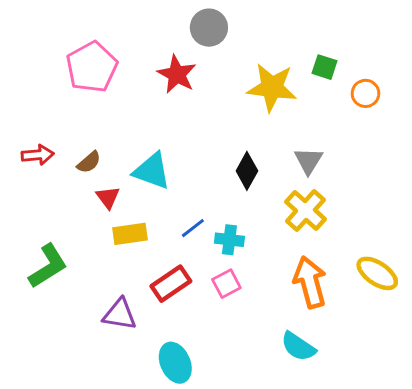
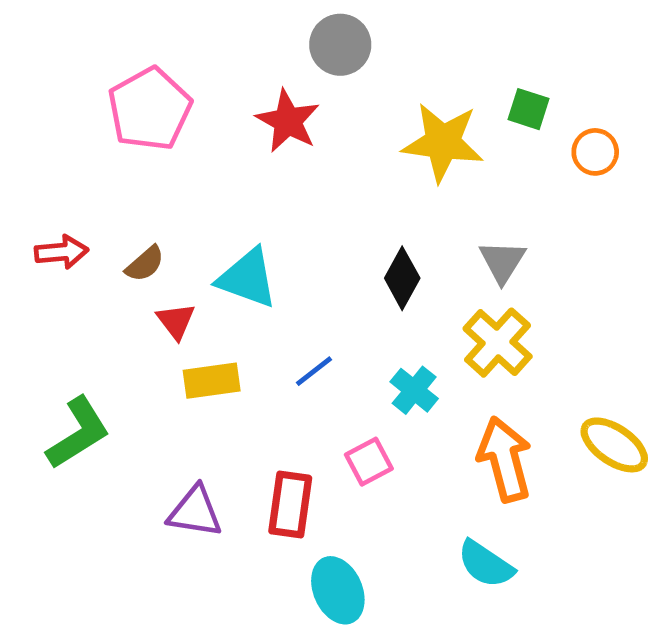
cyan cross: (229, 240) -> (414, 390), moved, turned 32
red rectangle: (171, 284) -> (290, 505), moved, turned -48
cyan ellipse: (175, 363) -> (338, 590), moved

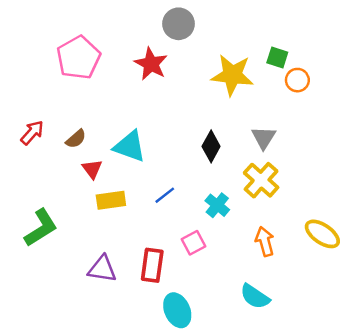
orange circle: (595, 152) -> (297, 80), moved
red arrow: (62, 252) -> (32, 133), turned -44
orange arrow: (505, 459) -> (265, 241), size x0.7

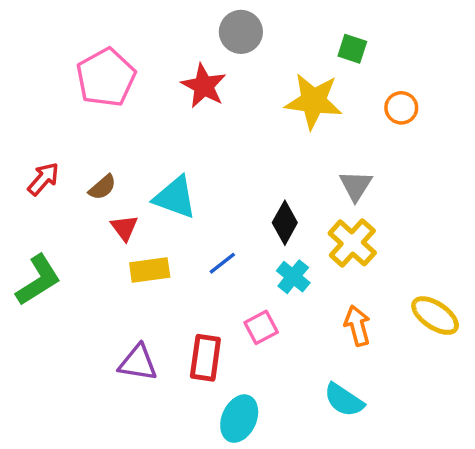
green square: (277, 58) -> (352, 49), moved
black diamond: (211, 146) -> (285, 223), moved
green L-shape: (41, 228) -> (38, 280), moved
cyan ellipse: (177, 310) -> (239, 419), turned 48

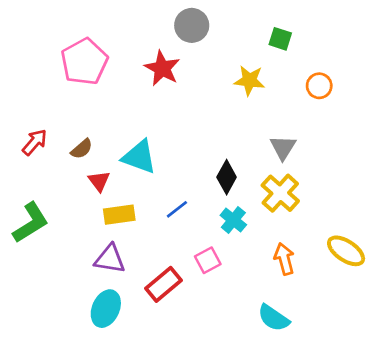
yellow star: (313, 101) -> (249, 80), size x0.7
red rectangle: (205, 358) -> (164, 284), turned 42
purple triangle: (138, 363) -> (110, 259), moved
cyan ellipse: (239, 419) -> (106, 309), moved

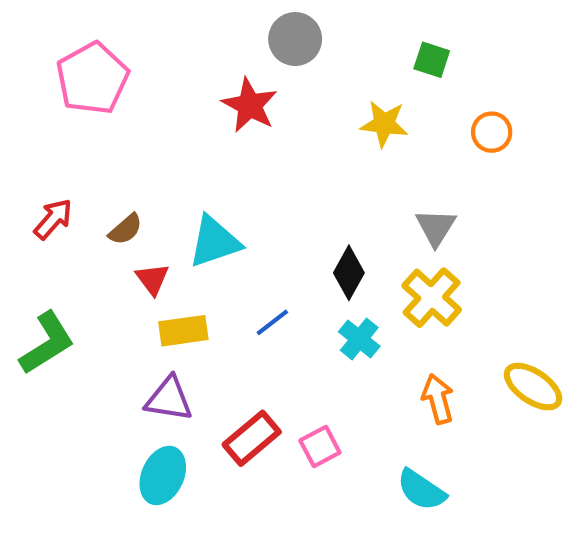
pink pentagon: (84, 62) -> (92, 78), moved
cyan triangle: (139, 157) -> (214, 242), turned -39
pink square: (208, 260) -> (320, 447), moved

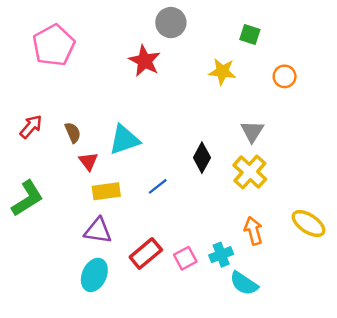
brown semicircle: (126, 229) -> (73, 133), turned -72
cyan cross: (359, 339) -> (221, 255), moved, turned 30

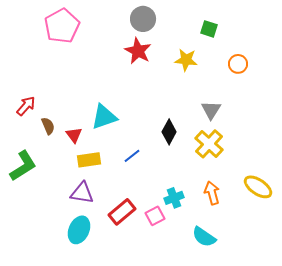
pink pentagon: (54, 45) -> (62, 26), moved
red star: (145, 61) -> (138, 51), moved
brown semicircle: (73, 133) -> (48, 126), moved
cyan cross: (221, 255) -> (174, 198), moved

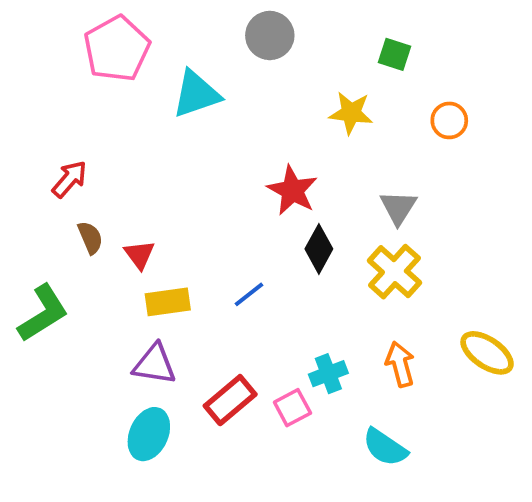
red star: (138, 51) -> (292, 190), moved
red arrow: (26, 106) -> (70, 179), moved
cyan triangle: (104, 117) -> (196, 94), moved

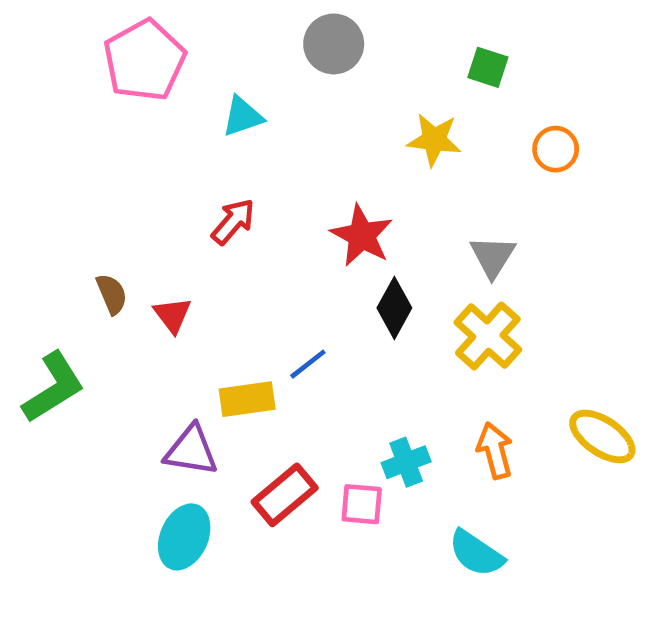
cyan triangle: (196, 94) -> (243, 116), size x0.7
red arrow: (70, 179) -> (233, 222), moved
yellow rectangle: (168, 302) -> (247, 399), moved
pink square: (292, 408) -> (362, 504), turned 33

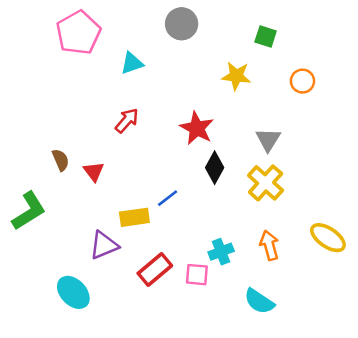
purple triangle: (191, 450) -> (104, 245), turned -32
cyan ellipse: (184, 537) -> (73, 292), moved, turned -68

